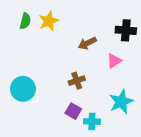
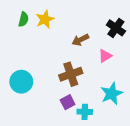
black cross: (126, 30) -> (116, 28), turned 30
brown cross: (77, 81) -> (71, 74), size x1.5
purple square: (73, 111) -> (68, 102), turned 32

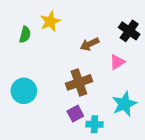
green semicircle: (23, 19) -> (25, 35), moved

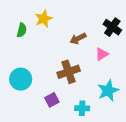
purple square: (75, 114) -> (52, 100), moved

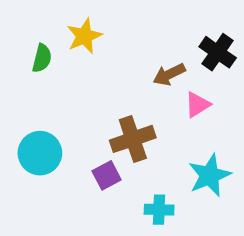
brown arrow: (78, 39) -> (169, 74), moved
purple square: (52, 100) -> (107, 175), moved

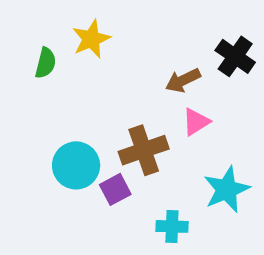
pink triangle: (197, 105) -> (196, 122), moved
cyan circle: (40, 153) -> (76, 165), moved

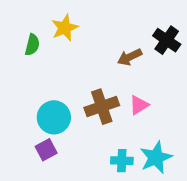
pink triangle: (196, 122) -> (139, 105), moved
purple square: (115, 189) -> (46, 150), moved
cyan star: (227, 189) -> (156, 158), moved

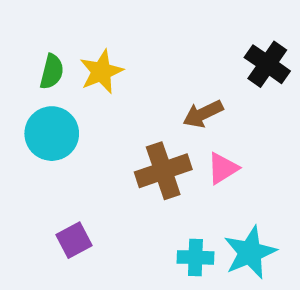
yellow star: (65, 28) -> (101, 72), moved
brown arrow: (130, 57) -> (203, 114), moved
cyan circle: (54, 117) -> (52, 134), moved

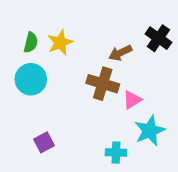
brown arrow: (203, 114) -> (120, 53), moved
brown cross: (163, 171) -> (103, 84), moved, turned 36
cyan star: (250, 253) -> (150, 131), moved

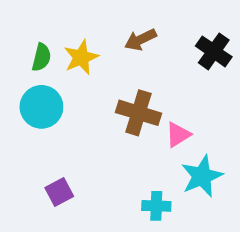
brown arrow: (120, 53) -> (140, 40), moved

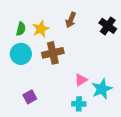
brown arrow: (140, 40) -> (71, 20), turned -42
brown cross: (138, 113) -> (53, 53), moved, turned -30
pink triangle: (178, 135) -> (81, 80), moved

